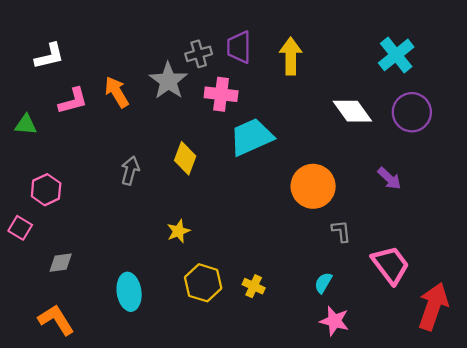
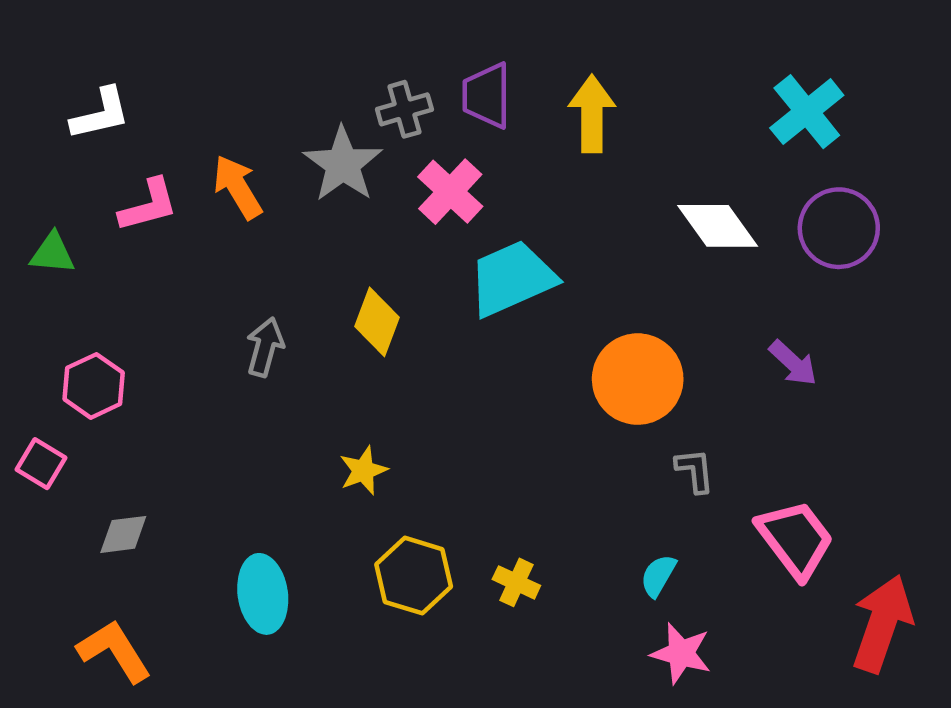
pink cross: (221, 94) -> (450, 192), turned 36

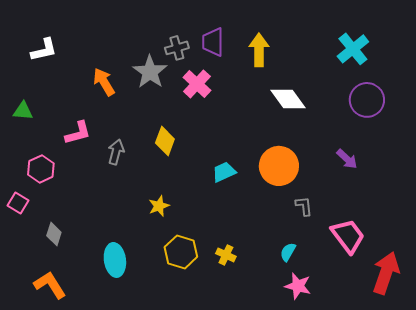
pink L-shape: (148, 205) -> (78, 133), moved
white diamond: (718, 226) -> (288, 99), moved
cyan trapezoid: (512, 278) -> (224, 172), moved, size x0.6
gray diamond: (123, 534) -> (54, 234), turned -65

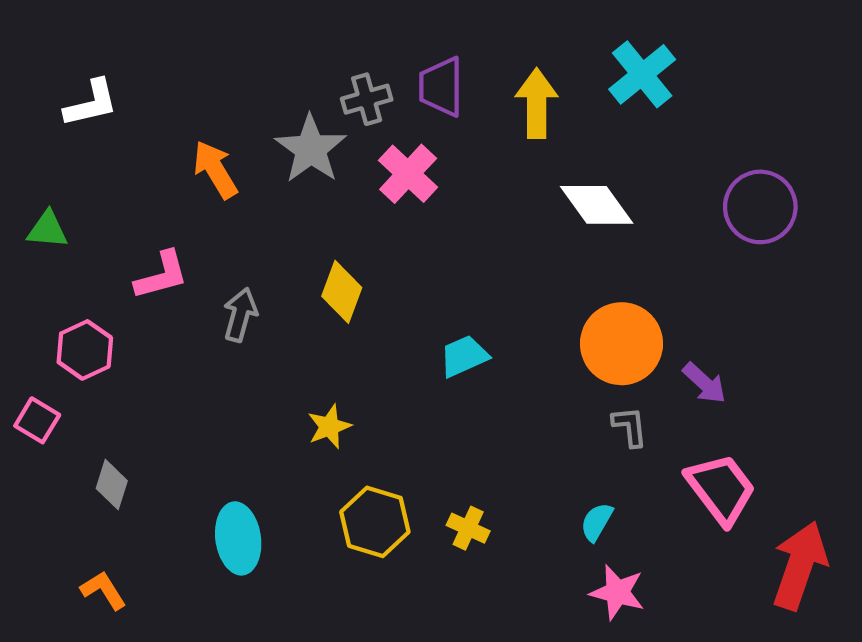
cyan cross: (353, 49) -> (642, 74), moved
purple arrow: (347, 159) -> (704, 383), moved
orange circle: (279, 166) -> (621, 344), moved
orange L-shape: (50, 285) -> (103, 590), size x0.7

